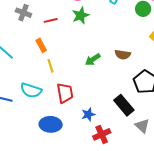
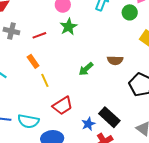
cyan semicircle: (31, 90) -> (28, 121), moved
red trapezoid: (65, 93) -> (63, 106), turned 75
black rectangle: (124, 105) -> (109, 117), moved

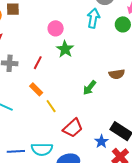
red line: (39, 35) -> (38, 63), turned -32

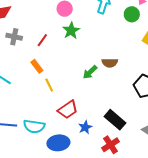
brown semicircle: (117, 74) -> (110, 63), moved
blue star: (101, 141) -> (85, 127), moved

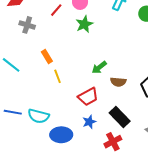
red line: (42, 40) -> (56, 10), moved
brown semicircle: (110, 63) -> (118, 82), moved
red trapezoid: (68, 110) -> (88, 97), moved

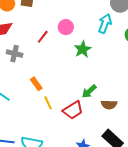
green star: (84, 24) -> (83, 49), moved
red trapezoid: (88, 97) -> (73, 110), moved

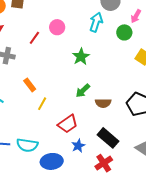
green star: (83, 49) -> (81, 57), moved
yellow line: (48, 103) -> (42, 104), turned 56
red trapezoid: (73, 110) -> (68, 124), moved

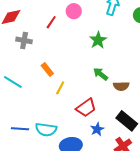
green arrow: (83, 91) -> (101, 74), turned 84

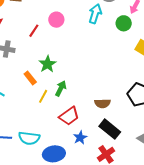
green star: (98, 40) -> (48, 64), moved
green arrow: (101, 74) -> (61, 88), moved, turned 77
brown semicircle: (121, 86) -> (103, 103), moved

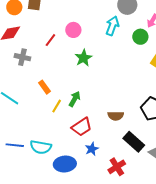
green star: (48, 64) -> (83, 58), moved
black rectangle: (110, 129) -> (134, 142), moved

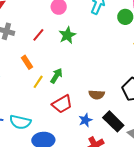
red line: (50, 40) -> (38, 35), moved
blue star: (92, 149) -> (85, 120), moved

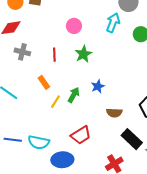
red line: (38, 35) -> (54, 55), turned -40
red trapezoid: (62, 104) -> (81, 135), moved
blue star: (85, 120) -> (98, 86), moved

